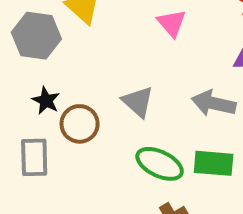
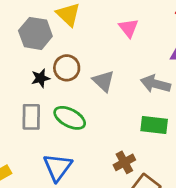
black star: (46, 101) -> (41, 78), turned 30
brown circle: (80, 124) -> (67, 68), moved
green ellipse: (160, 164) -> (70, 118), moved

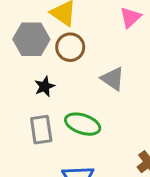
pink triangle: (129, 28) -> (130, 17), turned 35
brown circle: (67, 68) -> (70, 47), moved

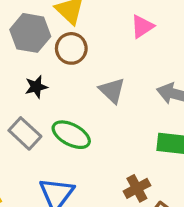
gray rectangle: (41, 130) -> (25, 133), turned -48

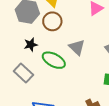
green ellipse: (71, 135) -> (54, 60), moved

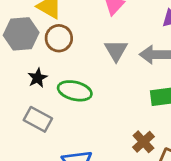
gray triangle: (77, 47) -> (116, 50), moved, turned 30

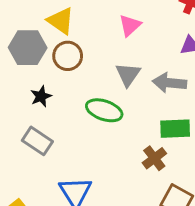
green ellipse: (75, 91) -> (104, 110), moved
brown cross: (143, 142) -> (154, 158), moved

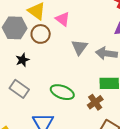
pink triangle: (130, 25) -> (63, 19), moved, turned -42
green ellipse: (104, 110) -> (62, 92), moved

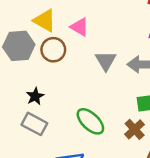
black star: (22, 60) -> (35, 96), moved
green ellipse: (62, 92) -> (90, 121), turned 30

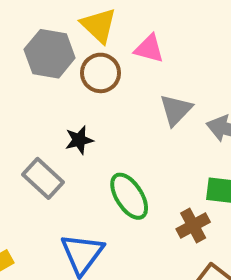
pink triangle: (79, 27) -> (149, 49), turned -30
black star: (35, 96) -> (79, 140), moved

